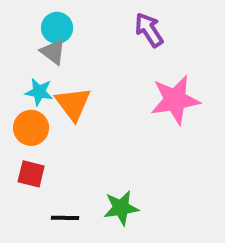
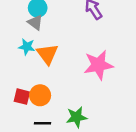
pink star: (175, 100) -> (98, 65), moved
orange circle: (31, 128) -> (40, 95), moved

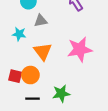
gray triangle: (35, 22) -> (41, 21), moved, turned -48
orange triangle: (47, 54) -> (43, 51), moved

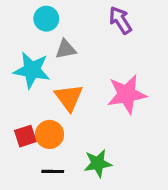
cyan star: (19, 34) -> (32, 70), size x1.6
red square: (15, 76) -> (25, 136), turned -32

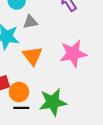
orange circle: (50, 134) -> (19, 92), moved
green star: (98, 163) -> (53, 102), size x1.4

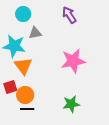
orange triangle: (32, 56) -> (23, 66), moved
green star: (53, 102) -> (71, 104), moved, size x0.7

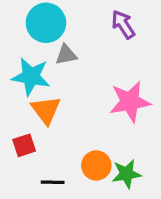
cyan circle: (23, 14) -> (46, 23), size x1.5
orange circle: (25, 95) -> (96, 165), moved

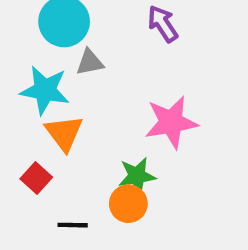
red square: (24, 145) -> (36, 178), turned -30
green star: (127, 174) -> (137, 176), moved

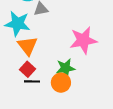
red square: (36, 178) -> (28, 69), moved
black line: (73, 225) -> (32, 81), moved

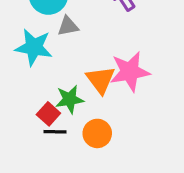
orange triangle: (28, 46) -> (100, 80), moved
green star: (65, 68) -> (70, 99), moved

